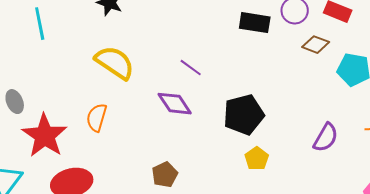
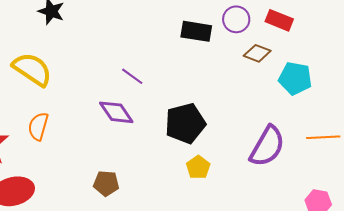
yellow semicircle: (115, 63) -> (32, 69), moved
purple semicircle: (326, 138) -> (267, 146), size x1.4
brown pentagon: (165, 175) -> (106, 183), turned 30

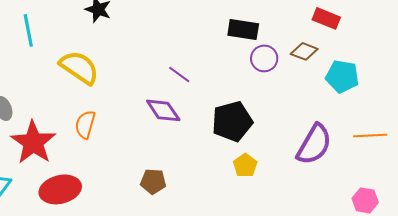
purple circle: (236, 19) -> (264, 58), moved

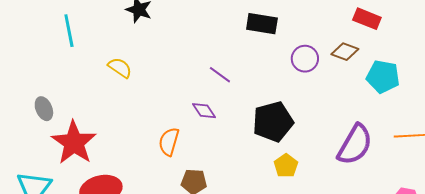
black rectangle: (243, 29) -> (262, 24), moved
yellow semicircle: (79, 67) -> (120, 68), size x0.6
purple diamond: (163, 110) -> (204, 111), size x0.7
orange semicircle: (85, 124) -> (169, 142), moved

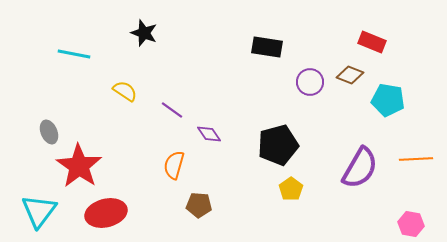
cyan line: (69, 31) -> (74, 54), turned -68
purple line: (220, 75) -> (172, 110), moved

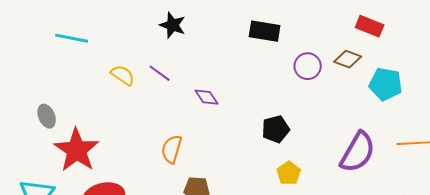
black star: (144, 33) -> (173, 25), moved
purple line: (172, 110) -> (160, 73), moved
purple diamond: (209, 134) -> (207, 97), moved
black pentagon: (278, 145) -> (276, 129), size x0.7

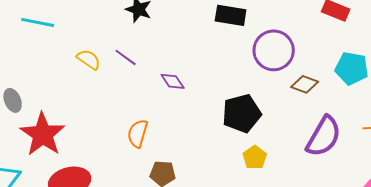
brown diamond: (348, 59) -> (305, 84), moved
purple circle: (308, 66) -> (274, 50), size x1.5
black pentagon: (276, 129) -> (242, 113), size x1.4

